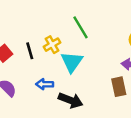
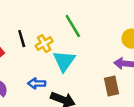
black line: (30, 51) -> (22, 39), moved

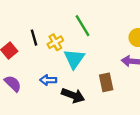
brown rectangle: (112, 86) -> (106, 82), moved

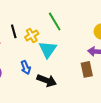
blue arrow: (48, 80) -> (26, 67), turned -112
brown rectangle: (106, 82) -> (87, 69), moved

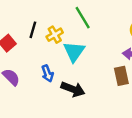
black line: (14, 31) -> (33, 30), turned 32

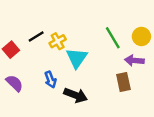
green line: (83, 18) -> (113, 38), moved
black line: (33, 30) -> (36, 36), turned 42

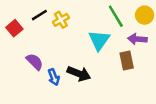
cyan triangle: (77, 58) -> (99, 40), moved
blue arrow: (50, 80) -> (54, 77), moved
purple semicircle: (14, 83) -> (35, 62), moved

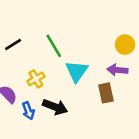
green line: (116, 16) -> (54, 46), moved
yellow cross: (61, 20) -> (36, 79), moved

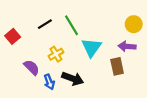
black line: (13, 45) -> (45, 24), moved

